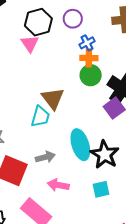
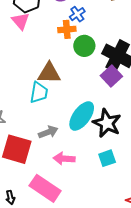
orange cross: (89, 58) -> (67, 29), moved
brown triangle: (53, 98) -> (49, 73), turned -45
cyan ellipse: (80, 145) -> (82, 116), turned 60

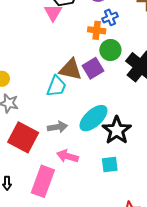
purple square: (111, 76) -> (93, 68), moved
pink rectangle: (45, 188) -> (43, 181), turned 64

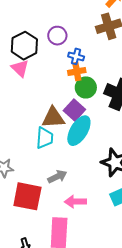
blue cross: (110, 17) -> (76, 56), turned -35
orange cross: (97, 30) -> (77, 71), moved
cyan ellipse: (93, 118) -> (79, 131), moved

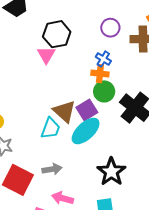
purple circle: (57, 36) -> (110, 28), moved
brown triangle: (53, 118) -> (64, 111), turned 30

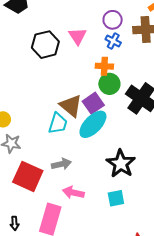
black hexagon: (57, 34) -> (45, 45), moved
pink triangle: (46, 55) -> (78, 36), moved
blue cross: (103, 59) -> (113, 41), moved

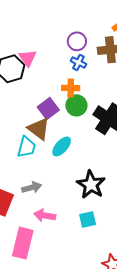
pink triangle: (78, 36) -> (28, 58), moved
purple square: (93, 103) -> (48, 108), moved
cyan ellipse: (93, 124) -> (62, 146), size x0.7

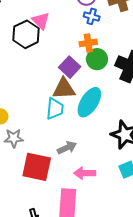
brown triangle: (39, 129) -> (64, 89), turned -30
cyan ellipse: (62, 146) -> (89, 102), size x1.4

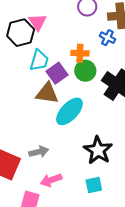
blue cross: (92, 16) -> (107, 38), moved
cyan trapezoid: (55, 109) -> (39, 60), moved
pink arrow: (85, 173) -> (51, 180), turned -30

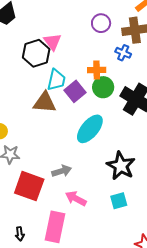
brown triangle: (47, 93) -> (45, 103), moved
pink arrow: (51, 180) -> (76, 198), turned 50

